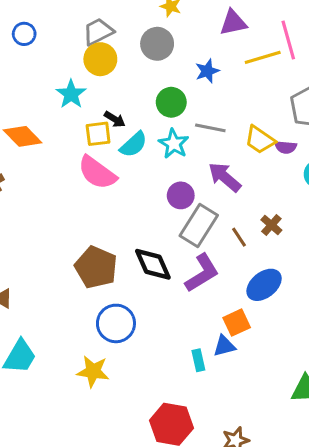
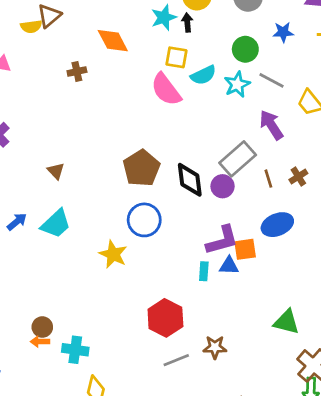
black arrow: (115, 119) -> (187, 23), moved, turned -144
purple circle: (181, 195) -> (223, 186), moved
purple L-shape: (202, 273) -> (222, 240), moved

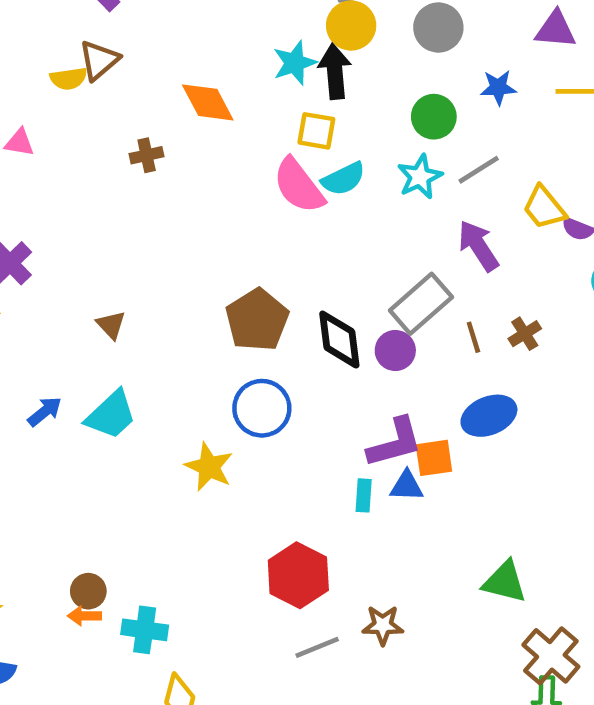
black arrow: (187, 23) -> (335, 71), size x1.6
cyan semicircle: (203, 75) -> (343, 179), moved
gray line: (272, 80) -> (479, 170), turned -60

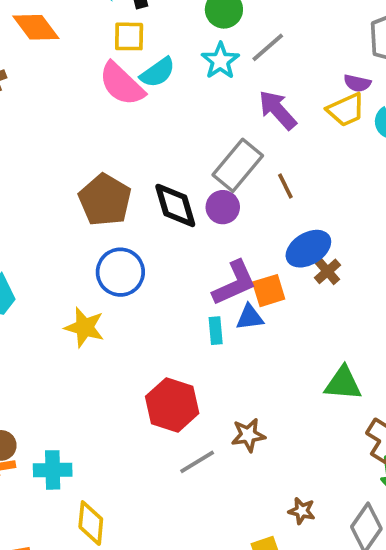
yellow trapezoid: (544, 208) -> (346, 110), moved, turned -66
brown cross: (525, 334) -> (327, 271), moved

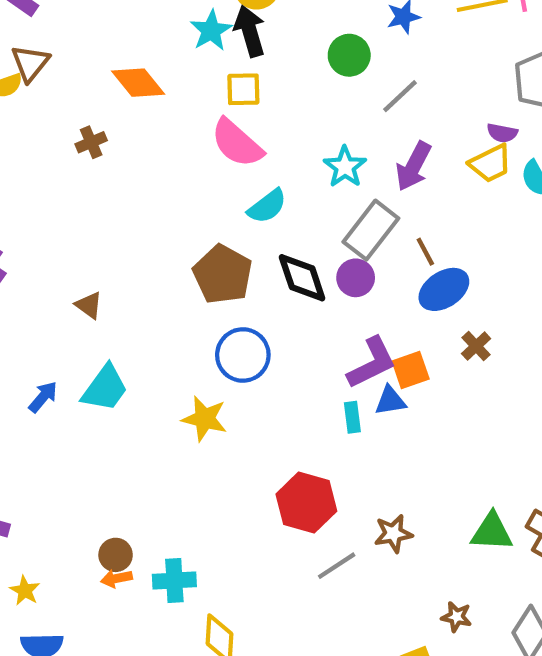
cyan star: (220, 61) -> (345, 167), moved
cyan semicircle: (158, 72) -> (267, 206), moved
purple arrow: (278, 110) -> (413, 166), turned -108
blue ellipse: (308, 249) -> (444, 289), moved
green triangle: (343, 383) -> (492, 532), moved

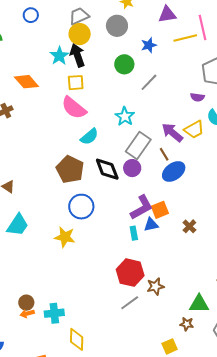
yellow trapezoid: (490, 163) -> (194, 130), moved
purple arrow: (413, 166) -> (172, 132), moved, turned 105
brown cross: (476, 346) -> (189, 226), moved
red hexagon: (306, 503) -> (130, 273), moved
green triangle: (492, 532) -> (199, 304), moved

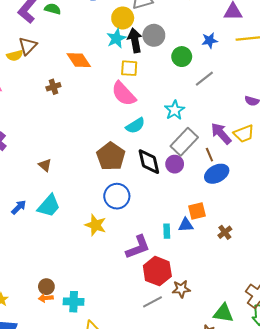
gray circle: (117, 26) -> (154, 35), moved
yellow circle: (80, 34) -> (123, 18), moved
purple L-shape: (142, 207) -> (138, 247), moved

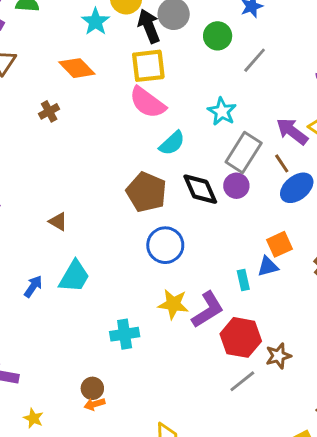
cyan star: (116, 38) -> (96, 22), moved
yellow square: (129, 68) -> (148, 66), size x1.4
yellow star: (96, 225) -> (173, 304), moved
cyan cross: (74, 302) -> (125, 334), moved

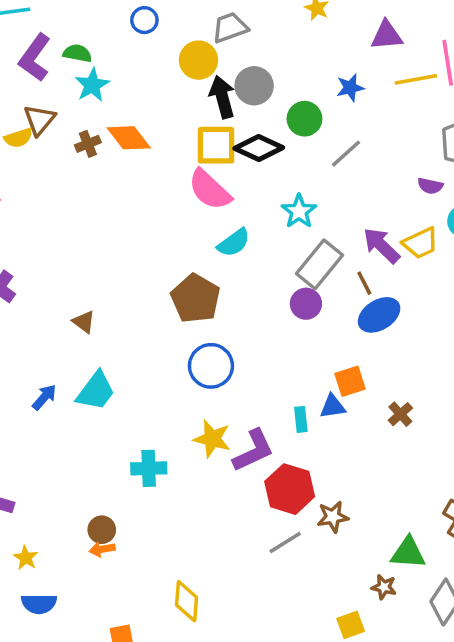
cyan star: (96, 22) -> (92, 85), moved
brown cross: (49, 111) -> (88, 144), moved
black diamond: (200, 189) -> (259, 148), moved, turned -48

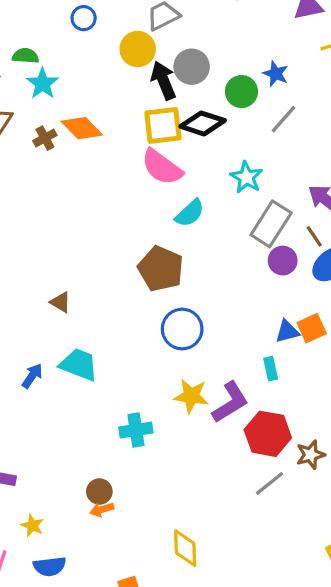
blue star: (350, 88) -> (276, 74), moved, turned -30
purple circle: (306, 304) -> (283, 261), moved
cyan trapezoid: (96, 391) -> (79, 365), turned -99
blue triangle: (333, 406) -> (287, 331), moved

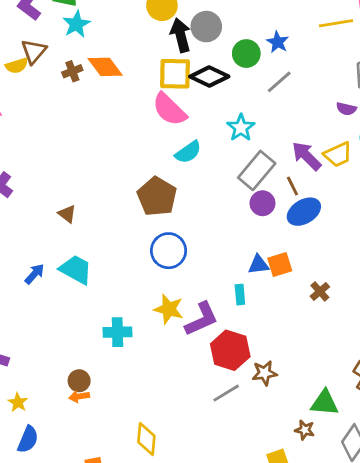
blue semicircle: (50, 566) -> (28, 439), turned -68

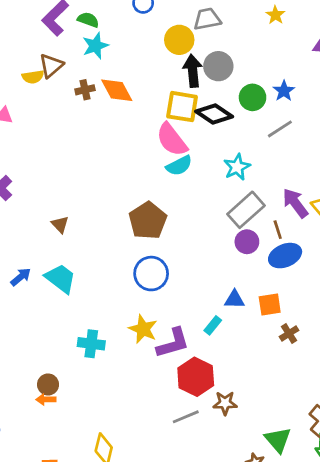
cyan semicircle: (188, 152) -> (179, 166), moved
orange square: (280, 265) -> (270, 304), moved
cyan rectangle: (240, 295) -> (213, 325), turned 36
green triangle: (325, 403) -> (278, 440), turned 36

